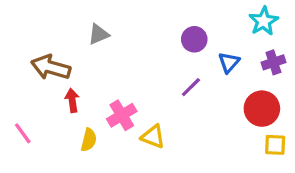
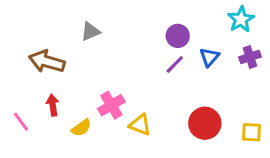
purple line: (191, 87) -> (175, 65), moved
red arrow: (72, 100) -> (53, 105), moved
red circle: (262, 109) -> (205, 123), moved
yellow semicircle: (89, 140) -> (81, 128), turned 40

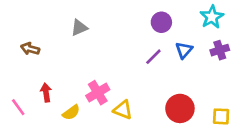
purple circle: (178, 36) -> (161, 22), moved
brown arrow: (47, 62) -> (30, 49), moved, size x0.6

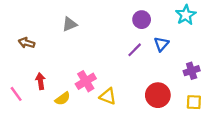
purple cross: (220, 50) -> (192, 71), moved

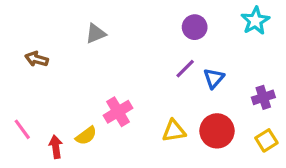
blue triangle: (161, 44) -> (214, 78), moved
red arrow: (41, 81) -> (56, 147), moved
yellow triangle: (108, 96) -> (174, 131), moved, turned -30
yellow square: (194, 102) -> (266, 140), turned -35

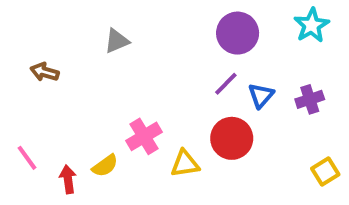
purple circle: (195, 27) -> (238, 33), size x1.4
purple cross: (263, 97) -> (310, 99), moved
yellow triangle: (174, 131) -> (185, 164), moved
red circle: (217, 131) -> (232, 138), moved

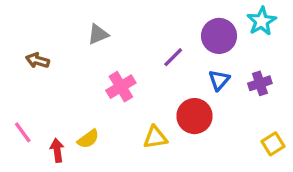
purple circle: (238, 33) -> (219, 36), moved
purple line: (226, 84) -> (173, 57), moved
pink cross: (144, 136) -> (121, 87), moved

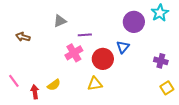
purple line: (173, 57) -> (85, 35), moved, turned 40
blue triangle: (219, 80) -> (123, 47), moved
purple cross: (260, 83) -> (161, 61), moved, turned 32
red circle: (194, 116) -> (103, 59), moved

